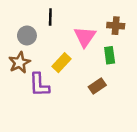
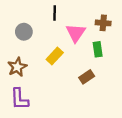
black line: (50, 17) -> (55, 13), moved
brown star: (20, 63) -> (17, 67), moved
purple L-shape: (39, 85) -> (19, 99), moved

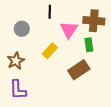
brown cross: (103, 23) -> (94, 21), size x1.5
brown rectangle: (87, 77) -> (79, 70), size x1.5

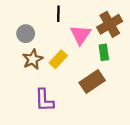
brown cross: (94, 21) -> (110, 24), turned -35
brown star: (16, 61) -> (33, 59), moved
purple L-shape: (18, 90) -> (44, 100), moved

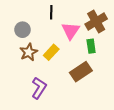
purple L-shape: (44, 100) -> (39, 88), turned -145

